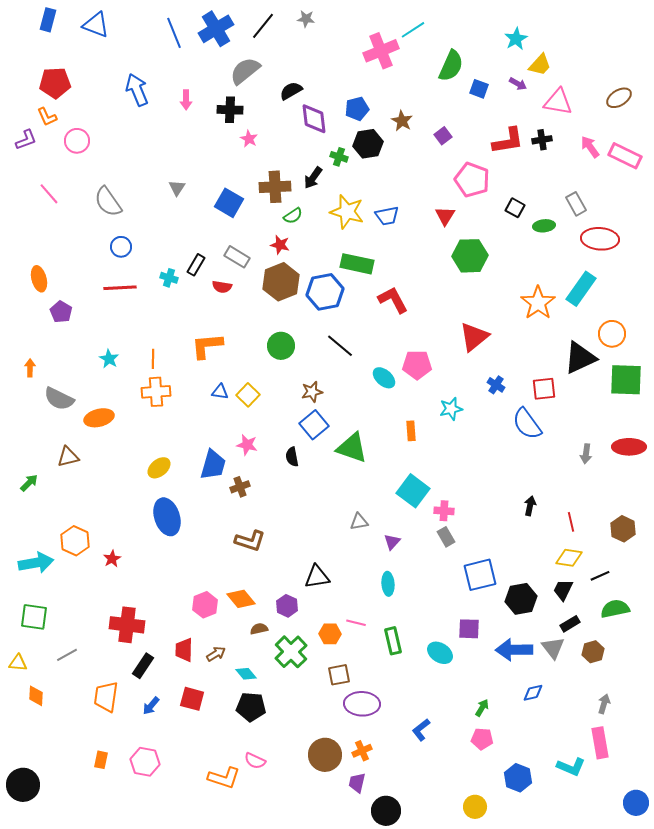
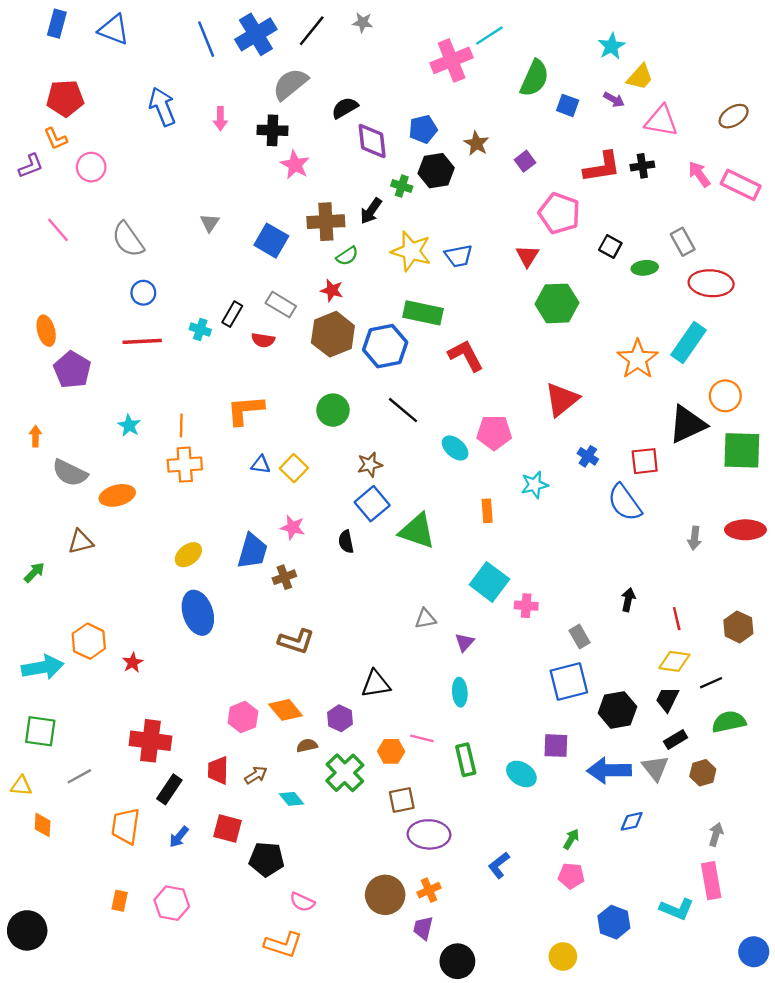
pink star: (249, 139) -> (295, 165), size x1.4
purple pentagon: (61, 312) -> (72, 370), size x1.4
gray rectangle: (446, 537) -> (580, 636), moved
black pentagon: (251, 707) -> (267, 859), moved
orange L-shape: (224, 778) -> (283, 945), moved

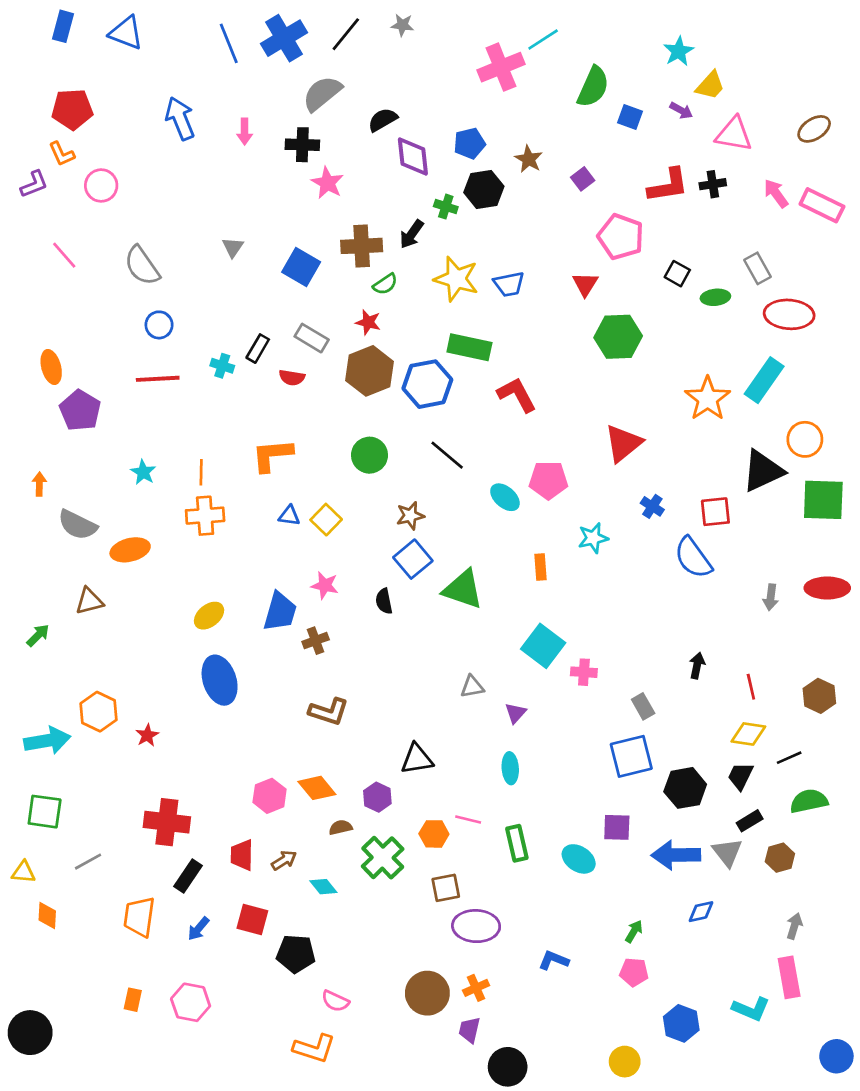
blue L-shape: (499, 865) -> (554, 960), turned 60

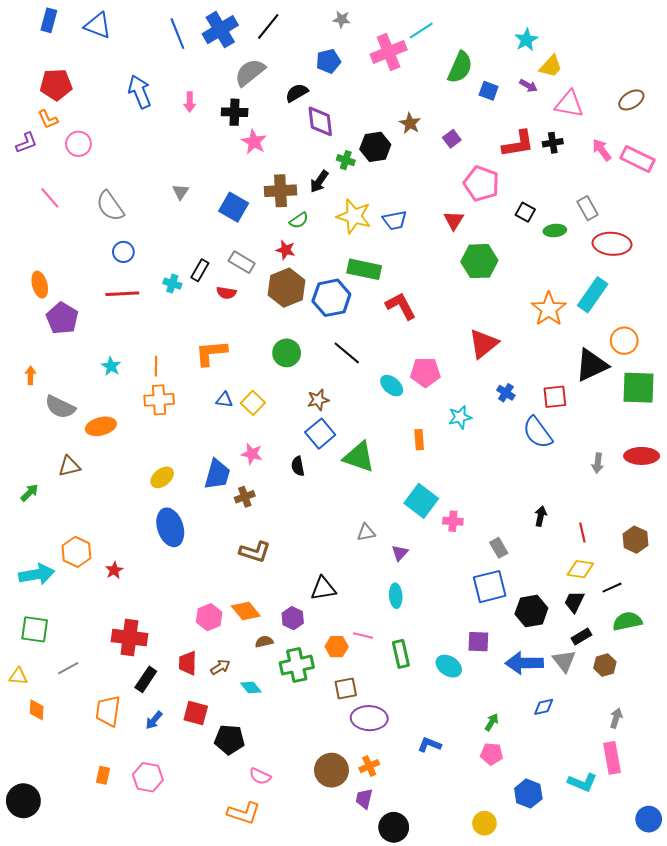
gray star: (402, 25) -> (342, 19), moved
blue pentagon: (469, 143) -> (328, 61), moved
green cross: (383, 858) -> (297, 665), turned 32

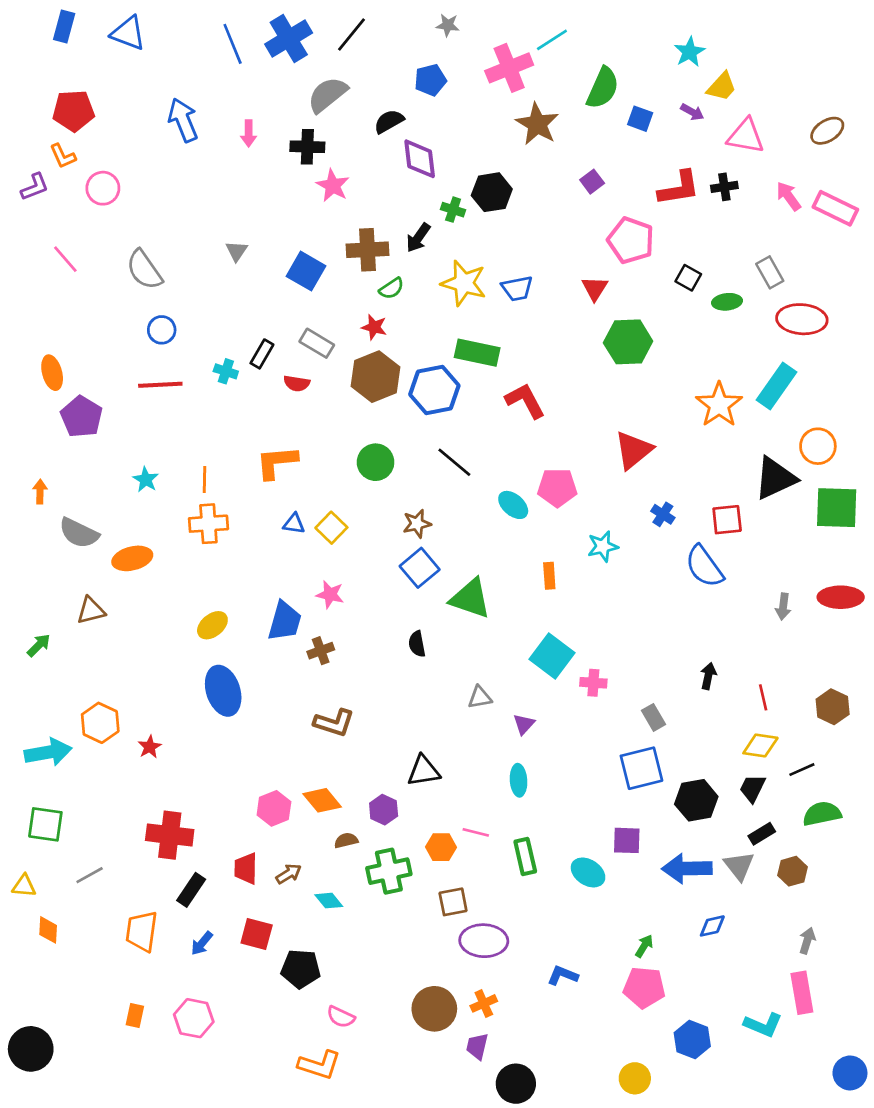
brown star: (410, 123) -> (537, 124), moved, size x1.5
black semicircle: (298, 466) -> (417, 644), moved
pink pentagon: (492, 754) -> (644, 987), size x1.4

